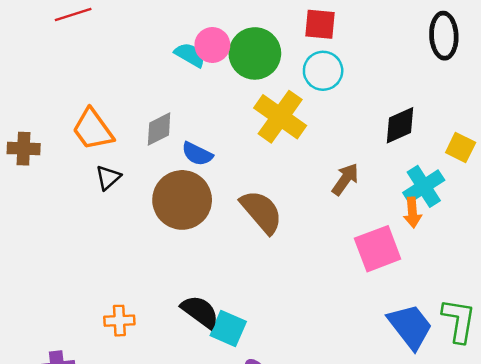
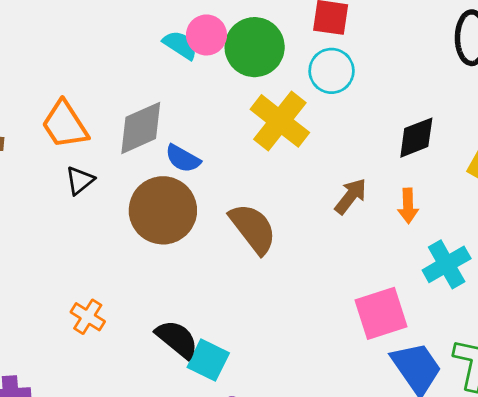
gray diamond: (159, 129) -> (141, 128), size x1.4
cyan cross: (424, 186) -> (447, 264), moved
orange arrow: (412, 212) -> (408, 206), moved
pink square: (378, 249) -> (381, 313), moved
orange cross: (119, 321) -> (88, 317), moved, turned 32

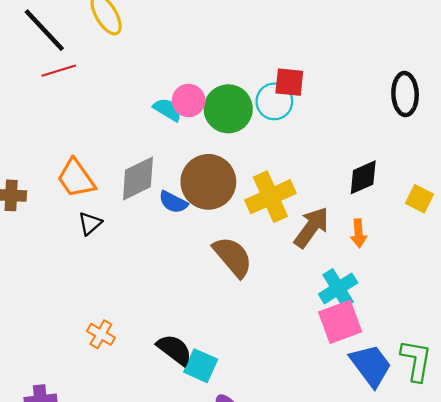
cyan circle: (332, 71) -> (274, 101), moved
yellow cross: (280, 121) -> (270, 197), moved, turned 30
brown arrow: (351, 196) -> (311, 227), size x1.4
brown circle: (163, 210) -> (208, 182), moved
cyan cross: (447, 264) -> (338, 288), moved

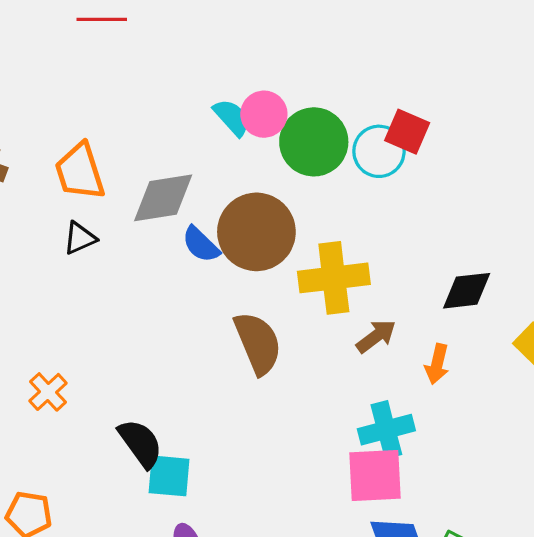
brown arrow: (311, 227) -> (376, 336), size x0.7
cyan square: (201, 366) -> (169, 476), turned -36

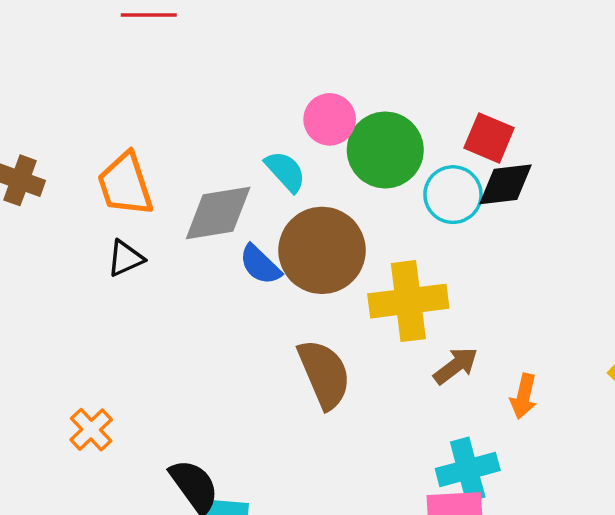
cyan semicircle: (232, 117) -> (285, 171), moved
cyan circle: (379, 151) -> (453, 195), moved
black diamond: (467, 291) -> (505, 184), moved

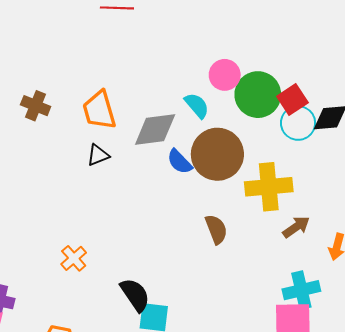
red square: (489, 138) -> (292, 99), moved, turned 32
brown semicircle: (324, 374) -> (216, 229), size x0.7

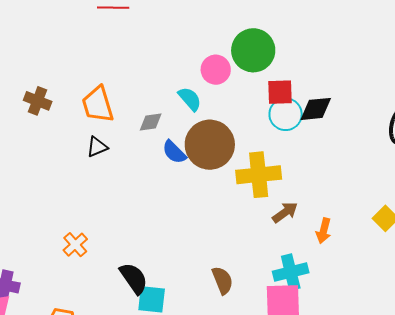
green circle: (258, 95) -> (253, 50), moved
red square: (292, 99) -> (280, 92), turned 32
gray diamond: (155, 129) -> (151, 122), size x0.6
brown semicircle: (216, 229) -> (222, 280), moved

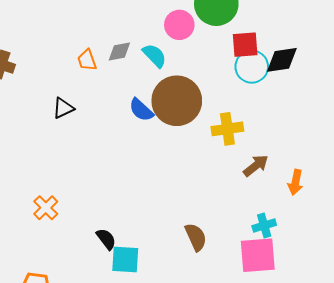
orange trapezoid: (98, 104) -> (87, 60), moved, size x0.6
gray diamond: (151, 122) -> (119, 52), moved
yellow cross: (259, 175) -> (227, 129), size x0.7
cyan cross: (291, 272) -> (264, 225), size x0.7
black semicircle: (134, 278) -> (106, 239), size x0.7

